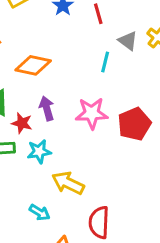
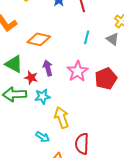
gray triangle: (128, 41) -> (113, 39), moved
pink star: (92, 113) -> (78, 71), turned -30
yellow arrow: (68, 183) -> (62, 117), turned 45

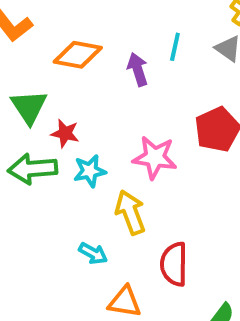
green triangle: (14, 64) -> (29, 107), turned 30
purple arrow: (48, 68) -> (138, 69), moved
pink star: (78, 71) -> (155, 157), moved, turned -30

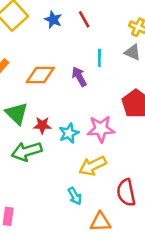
cyan star: (90, 171) -> (69, 133), moved
yellow arrow: (130, 212) -> (93, 166), turned -84
cyan arrow: (93, 253) -> (75, 196), turned 42

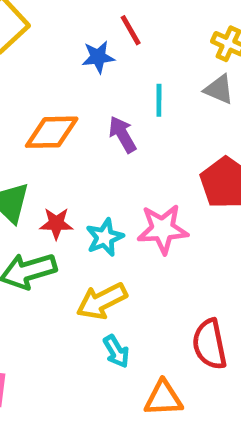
blue star: (53, 20) -> (98, 57), moved, turned -30
yellow arrow: (93, 166) -> (102, 301), moved

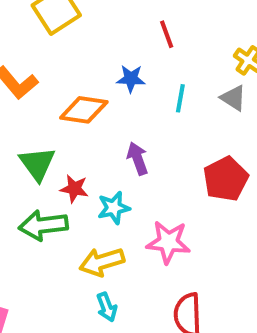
blue star: (98, 57) -> (131, 79), moved
purple arrow: (122, 134) -> (137, 158), moved
pink star: (163, 229) -> (168, 242), moved

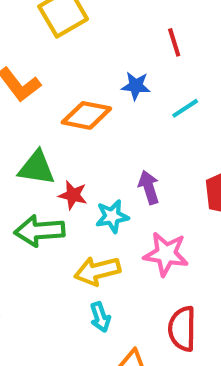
cyan line: (180, 98) -> (185, 108), turned 44
purple arrow: (137, 158) -> (149, 187), moved
green triangle: (37, 164) -> (37, 168), turned -48

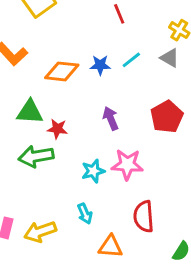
blue star: (136, 86) -> (100, 65), moved
cyan star: (112, 216) -> (93, 171), moved
yellow arrow: (97, 271) -> (40, 232), moved

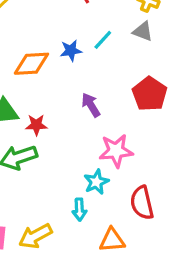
cyan star: (93, 171) -> (96, 182), moved
cyan arrow: (85, 214) -> (79, 210), turned 30

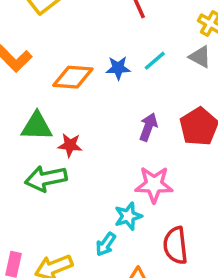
purple arrow: (91, 105) -> (148, 127), moved, turned 45
cyan arrow: (79, 210) -> (106, 244), turned 30

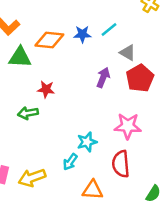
gray triangle: (200, 57) -> (128, 53), moved
green triangle: (37, 126) -> (20, 57), moved
green arrow: (46, 179) -> (28, 113), size x0.7
pink star: (154, 185) -> (128, 126), moved

